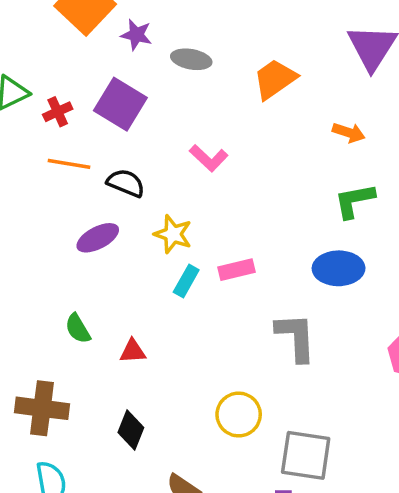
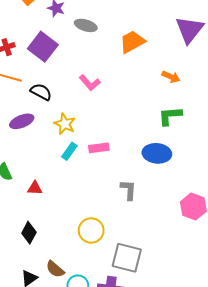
gray L-shape: (296, 337) -> (128, 190), size x0.7

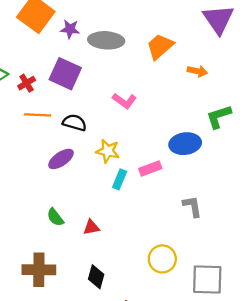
gray ellipse: (86, 25) -> (106, 40), size x1.4
orange arrow: (171, 77) -> (197, 71), moved
blue ellipse: (157, 153) -> (185, 144), moved

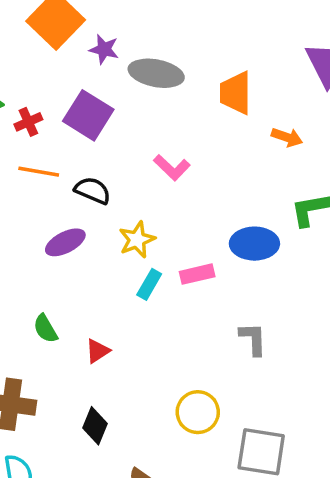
orange trapezoid: (160, 46) -> (236, 93), turned -56
yellow star: (108, 151) -> (137, 240), turned 30
red triangle: (91, 227) -> (98, 351), turned -30

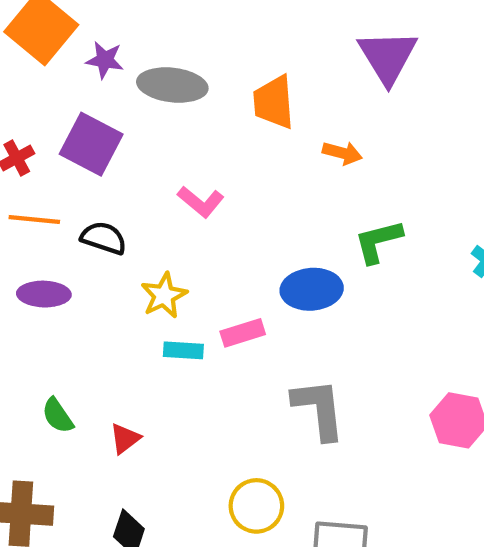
purple ellipse: (65, 242) -> (44, 294), moved, turned 33
cyan rectangle: (149, 284) -> (183, 350), turned 68
gray L-shape: (253, 339) -> (319, 409), size x1.5

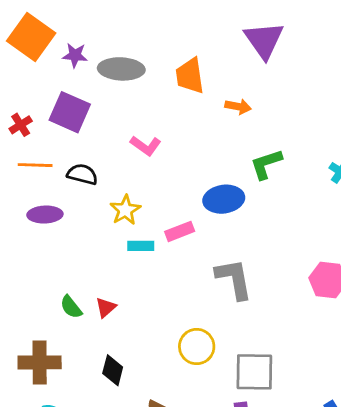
green semicircle: (58, 416) -> (71, 307), moved

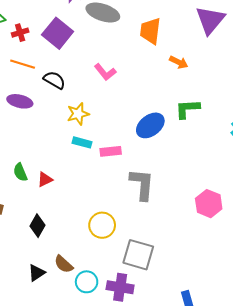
blue ellipse: (224, 199) -> (150, 125), turned -44
pink rectangle: (180, 231) -> (111, 151), moved

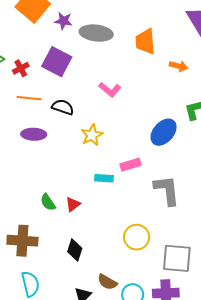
cyan rectangle: (82, 142) -> (104, 178), moved

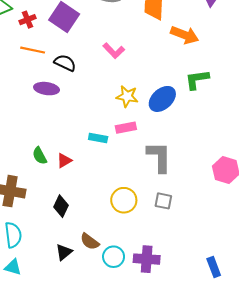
orange arrow: (179, 66) -> (185, 35), size x1.5
purple ellipse: (34, 134) -> (47, 89), moved
yellow star: (92, 135) -> (127, 96), moved, turned 30
gray square: (177, 258) -> (163, 201), moved, size x0.6

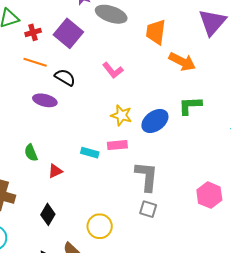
green semicircle: (40, 156) -> (31, 153), moved
yellow circle: (124, 200) -> (100, 226), moved
gray square: (163, 201) -> (148, 209), moved

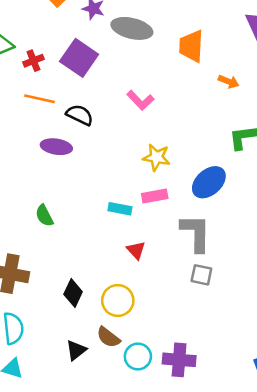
orange arrow: (182, 62) -> (229, 82), size x0.6
blue ellipse: (155, 121) -> (209, 182), moved
red triangle: (55, 171) -> (136, 250), moved, turned -42
yellow circle: (100, 226) -> (118, 300), moved

